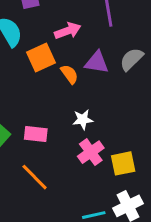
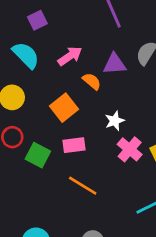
pink arrow: (68, 31) -> (70, 56), moved
orange square: (41, 58) -> (64, 108), moved

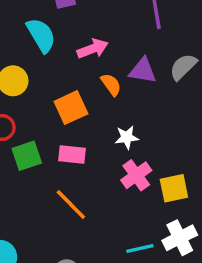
green square: (38, 155) -> (27, 156), turned 30

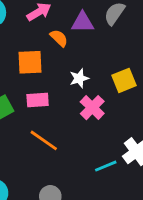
orange square: (71, 108) -> (30, 62), turned 32
yellow square: (174, 188) -> (124, 80), moved

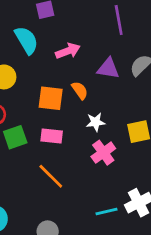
orange semicircle: (59, 38) -> (80, 90), moved

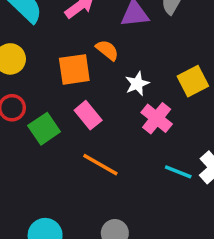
pink rectangle: (52, 136) -> (88, 115), turned 60
cyan line: (106, 212) -> (178, 172), moved, turned 50

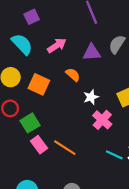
orange square: (74, 69) -> (39, 84), moved, turned 30
pink rectangle: (88, 115) -> (39, 145), moved

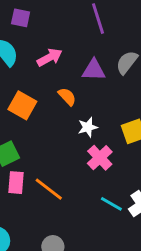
purple square: (32, 17) -> (21, 18), turned 32
pink rectangle: (39, 145) -> (16, 183), turned 36

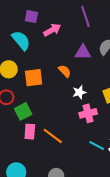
pink arrow: (50, 57) -> (52, 30), moved
orange square: (22, 105) -> (34, 78), turned -36
pink cross: (100, 158) -> (88, 113), turned 30

